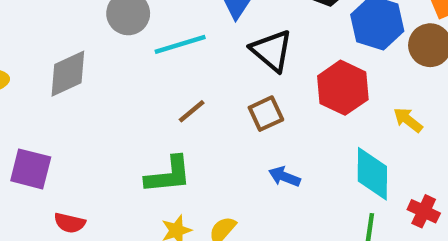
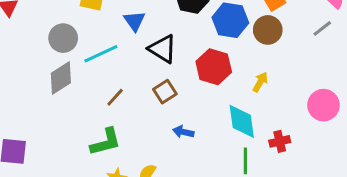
gray diamond: (68, 74) -> (61, 78), moved
yellow arrow: (408, 120) -> (260, 82), turned 90
red cross: (424, 211) -> (280, 141), turned -30

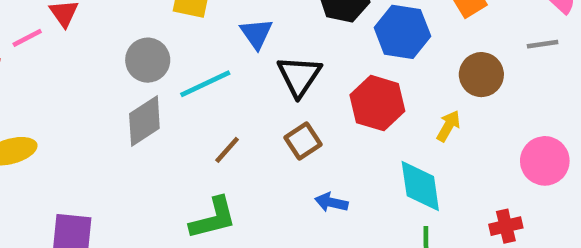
gray line: (322, 28) -> (543, 44), turned 30
brown circle: (268, 30) -> (481, 75), moved
black triangle: (163, 49) -> (299, 76), turned 32
red cross: (280, 141) -> (506, 226), moved

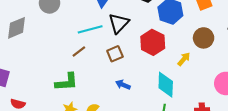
cyan line: (205, 84) -> (90, 29), moved
gray diamond: (144, 121) -> (16, 28), moved

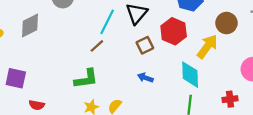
cyan line: (90, 29) -> (107, 22), turned -45
brown square: (115, 54) -> (145, 45), moved
yellow arrow: (184, 59) -> (207, 47), size x1.6

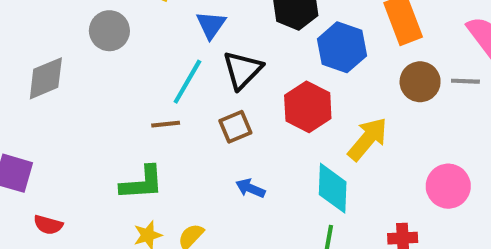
brown circle: (226, 23) -> (420, 82), moved
brown square: (145, 45) -> (235, 127), moved
brown line: (97, 46) -> (166, 124), turned 32

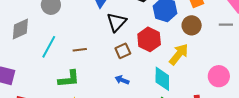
cyan line: (187, 82) -> (49, 47), moved
brown circle: (420, 82) -> (192, 25), moved
brown square: (235, 127) -> (123, 51), moved

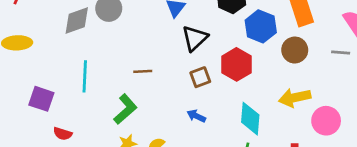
gray diamond: (20, 29) -> (77, 21), moved
cyan line: (49, 47) -> (85, 76), moved, turned -30
yellow arrow: (179, 54) -> (295, 98), moved, turned -145
green L-shape: (69, 79) -> (125, 109), turned -40

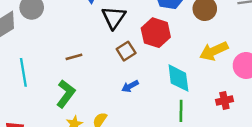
blue arrow: (196, 116) -> (130, 86), turned -42

